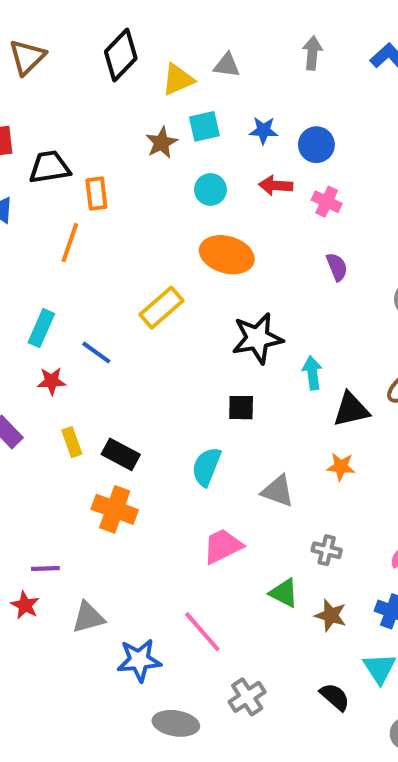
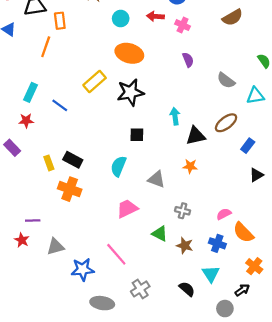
black star: (257, 338) -> (130, 92), moved
red star: (52, 381) -> (26, 121), moved
yellow rectangle: (72, 442) -> (49, 163), moved

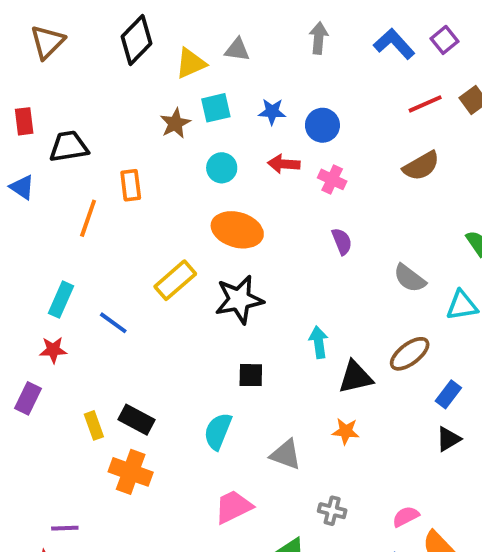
orange rectangle: (60, 21) -> (131, 185), moved
purple rectangle: (12, 148) -> (28, 398), turned 70
black triangle: (256, 175) -> (448, 439), moved

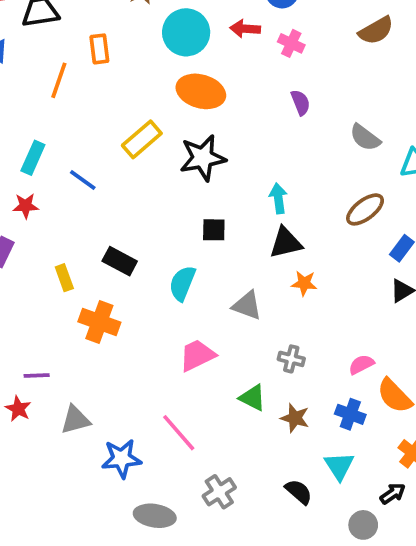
cyan circle: (222, 168) -> (186, 32), size x1.6
black triangle: (355, 377) -> (286, 243), moved
black rectangle: (136, 420) -> (120, 261), moved

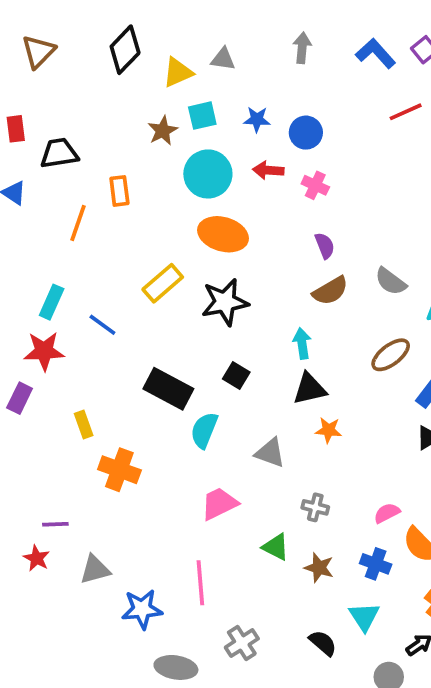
brown semicircle: (376, 31) -> (330, 291), moved
red star: (26, 206) -> (44, 351), size x1.5
black square: (214, 230) -> (236, 376), turned 30
black rectangle: (120, 261) -> (168, 389), moved, size x1.4
pink line: (179, 433) -> (200, 583), turned 36

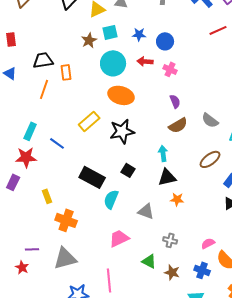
black trapezoid: (59, 153) -> (43, 60), moved
gray triangle: (95, 570) -> (65, 258), moved, size x1.4

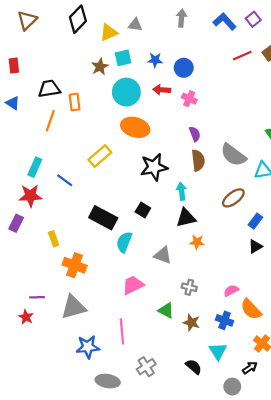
gray semicircle: (210, 120) -> (233, 155), size x1.4
brown semicircle: (178, 125) -> (198, 160), turned -66
black star: (122, 131) -> (154, 167), moved

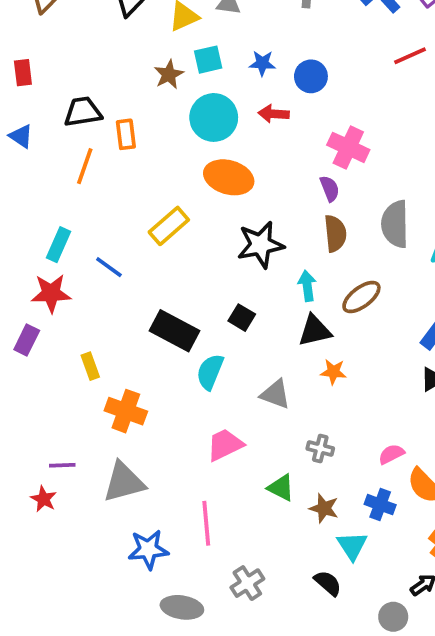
pink cross: (189, 99) -> (348, 147), moved, size x1.5
gray semicircle: (233, 155) -> (395, 224), turned 52
brown ellipse: (233, 198) -> (361, 297), moved
cyan triangle: (218, 351) -> (352, 546), moved

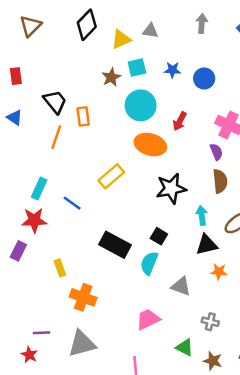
black trapezoid: (83, 112) -> (55, 102), turned 60
red arrow: (274, 114) -> (180, 121), moved, turned -66
cyan semicircle: (210, 372) -> (149, 263), moved

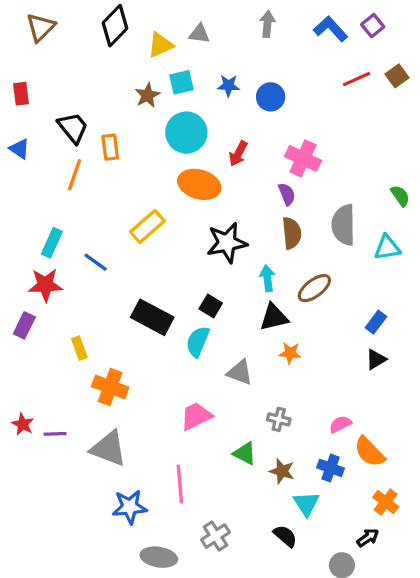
gray triangle: (82, 344) -> (109, 449), turned 36
red star: (29, 355) -> (23, 424), moved

